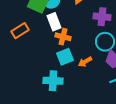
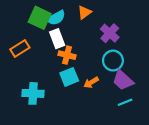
purple cross: (102, 17) -> (110, 33), turned 36
cyan cross: (53, 81) -> (33, 93), moved

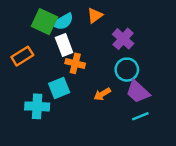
cyan square: (69, 77) -> (59, 88), moved

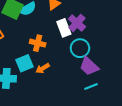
white rectangle: (64, 45) -> (64, 28), moved
orange arrow: (102, 94) -> (43, 68), moved

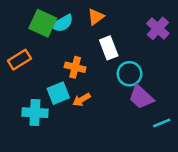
purple cross: (77, 23) -> (158, 28), moved
cyan line: (91, 86) -> (162, 123), moved

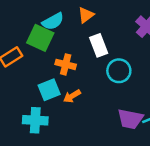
green square: (43, 23) -> (40, 38), moved
purple trapezoid: (141, 97) -> (130, 119), moved, turned -32
cyan cross: (35, 113) -> (35, 120), moved

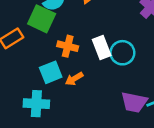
white rectangle: (99, 45) -> (102, 48), moved

